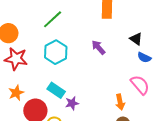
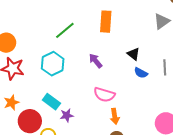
green line: (53, 19) -> (65, 30), moved
pink semicircle: (140, 85) -> (104, 95), moved, turned 145

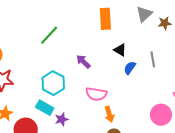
orange rectangle: (106, 22) -> (105, 19), moved
cyan hexagon: (53, 64) -> (53, 83), moved
blue semicircle: (141, 73) -> (130, 68), turned 104

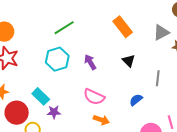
orange rectangle: (105, 19) -> (123, 27), turned -50
blue semicircle: (130, 68) -> (136, 100), moved
cyan hexagon: (53, 83) -> (57, 59), moved
orange arrow: (109, 114) -> (101, 120), turned -70

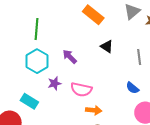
green line: (64, 28) -> (36, 29), turned -40
blue semicircle: (136, 100) -> (132, 88), moved, turned -88
purple star: (54, 112) -> (54, 83), moved

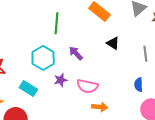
green line: (36, 29) -> (56, 23), moved
blue semicircle: (132, 88) -> (139, 85), turned 48
cyan rectangle: (29, 101) -> (28, 89), moved

